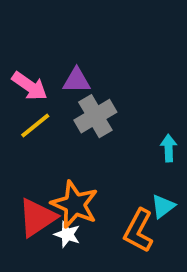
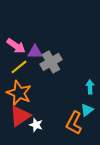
purple triangle: (77, 80) -> (35, 52), moved
cyan arrow: (169, 148) -> (90, 87), moved
orange star: (75, 204) -> (19, 93), moved

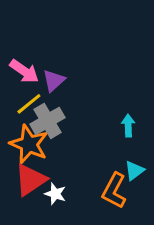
purple triangle: (35, 52) -> (54, 81), turned -42
gray cross: (51, 62) -> (48, 121), moved
cyan arrow: (90, 87) -> (128, 126), moved

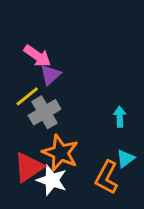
pink arrow: (24, 71) -> (37, 56), moved
orange star: (29, 144) -> (60, 153), moved
white star: (55, 194) -> (52, 180), size x1.5

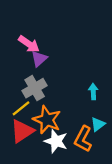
yellow line: (27, 96) -> (21, 108), moved
white star: (52, 180) -> (56, 141), moved

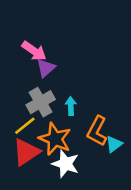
cyan arrow: (93, 91) -> (71, 106), moved
orange L-shape: (83, 139) -> (97, 131), moved

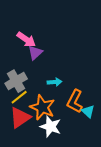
gray cross: (41, 102) -> (16, 81), moved
cyan arrow: (71, 106) -> (55, 82), turned 88
cyan triangle: (114, 144) -> (88, 111), turned -40

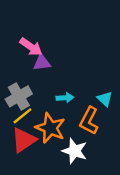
purple triangle: (35, 53) -> (42, 63), turned 35
cyan triangle: (88, 111) -> (105, 99), moved
white star: (50, 127) -> (75, 151), moved

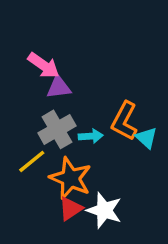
gray cross: (19, 96) -> (57, 129), moved
orange L-shape: (89, 121) -> (124, 121), moved
red triangle: (24, 140) -> (71, 209), moved, size x0.7

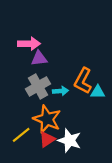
pink arrow: (44, 65) -> (29, 44), turned -35
cyan triangle: (146, 138) -> (98, 92), turned -42
yellow line: (32, 161) -> (21, 135), moved

